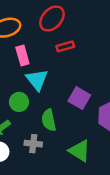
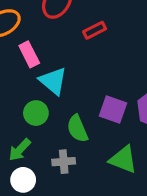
red rectangle: (65, 46) -> (95, 30), moved
purple square: (79, 98) -> (113, 110), moved

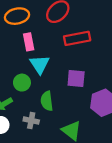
red rectangle: (95, 30) -> (77, 38), size x1.6
purple square: (113, 110) -> (76, 78), moved, turned -30

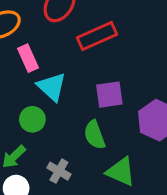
green semicircle: (47, 101) -> (94, 135), moved
gray cross: (31, 120) -> (59, 171), turned 32

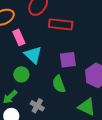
red rectangle: (97, 36) -> (61, 24), turned 30
green triangle: (121, 172) -> (87, 107), moved

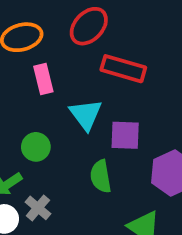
cyan triangle: (33, 55) -> (86, 115), moved
gray cross: (37, 106) -> (38, 208), moved

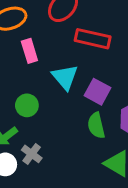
purple square: (125, 135) -> (97, 92), turned 30
green semicircle: (101, 176) -> (96, 126), moved

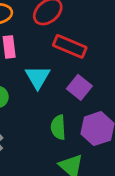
purple square: (97, 92) -> (79, 87), moved

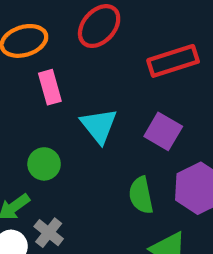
red rectangle: (70, 46) -> (173, 61), moved, turned -32

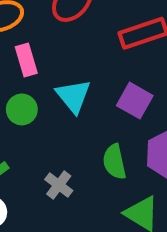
green circle: (44, 164) -> (22, 109), moved
gray cross: (49, 233) -> (59, 185), moved

